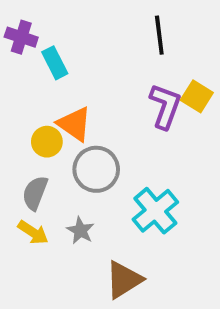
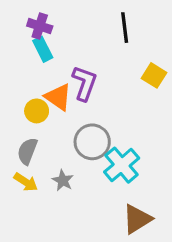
purple cross: (21, 37) -> (40, 26), moved
purple L-shape: (165, 106) -> (84, 83), moved
gray circle: (96, 169) -> (92, 142), moved
brown triangle: (124, 280) -> (137, 219), moved

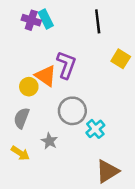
cyan rectangle: (43, 49) -> (46, 19), moved
cyan cross: (122, 165) -> (95, 129), size x0.7
yellow arrow: (26, 182) -> (20, 153), moved

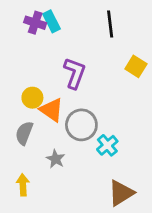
orange triangle: (46, 76) -> (51, 110), moved
yellow arrow: (20, 153) -> (23, 185), moved, turned -126

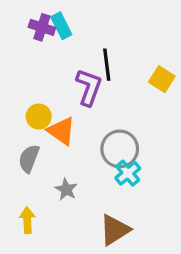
black line: (110, 24) -> (107, 65), moved
gray circle: (81, 125) -> (120, 149), moved
brown triangle: (121, 193) -> (115, 230), moved

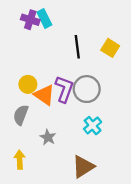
yellow square: (162, 79) -> (110, 48), moved
purple L-shape: (89, 87) -> (64, 89), moved
gray circle: (120, 149) -> (87, 89), moved

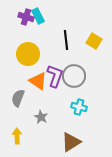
yellow circle: (28, 84) -> (28, 54), moved, size x1.5
cyan cross: (93, 126) -> (79, 107), turned -35

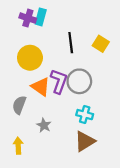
cyan rectangle: (38, 16) -> (41, 17), turned 42
brown triangle: (71, 142) -> (85, 141), moved

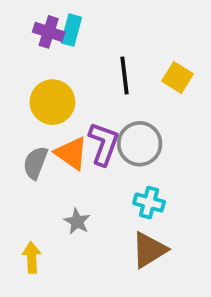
gray semicircle: (19, 105) -> (35, 163), moved

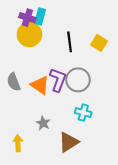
yellow circle: (52, 102) -> (29, 34), moved
gray semicircle: (35, 163) -> (14, 82), moved, turned -42
brown triangle: (149, 250) -> (68, 142), moved

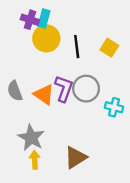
yellow circle: (29, 34) -> (46, 38), moved
cyan cross: (83, 113) -> (114, 107), moved
gray star: (43, 123) -> (31, 138), moved, size x1.6
yellow arrow: (18, 143) -> (35, 160), moved

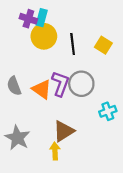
cyan cross: (114, 107) -> (108, 111), moved, turned -35
gray star: (31, 138) -> (17, 138), moved
brown triangle: (76, 157) -> (64, 131), moved
yellow arrow: (35, 160) -> (55, 151), moved

